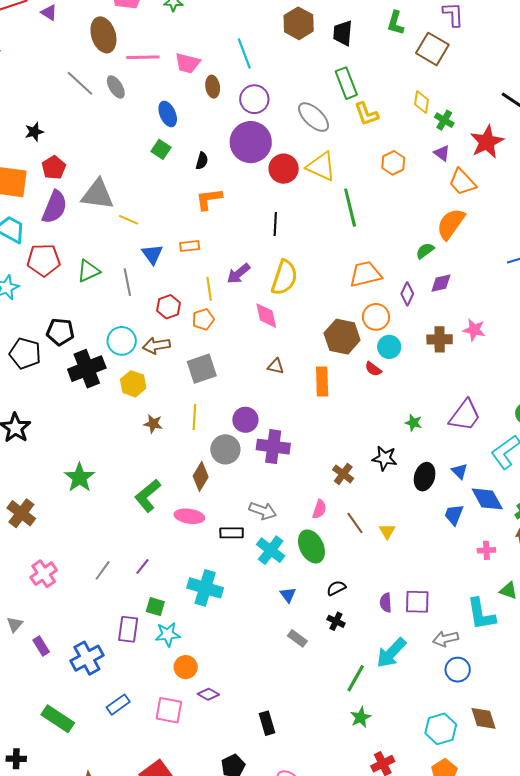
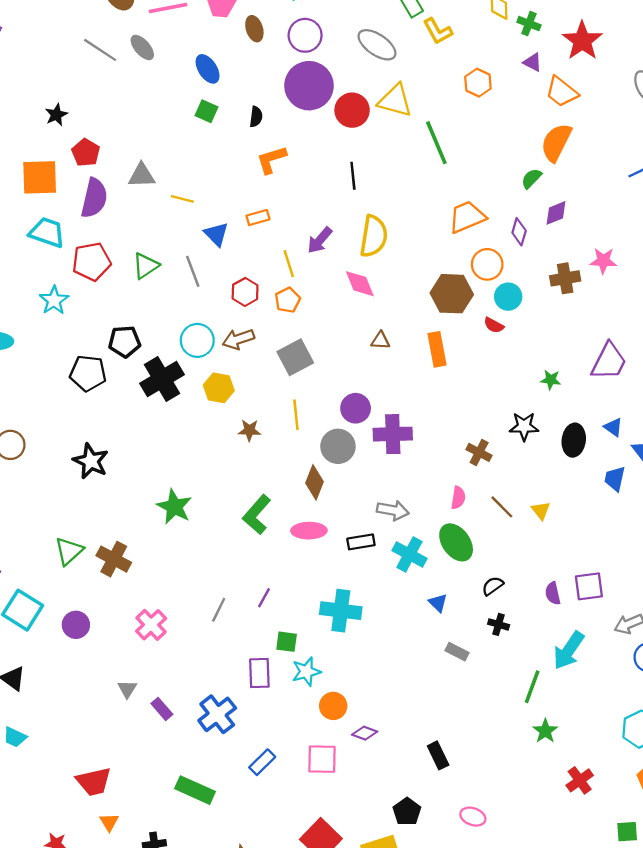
gray triangle: (98, 195) -> (142, 175), size x0.7

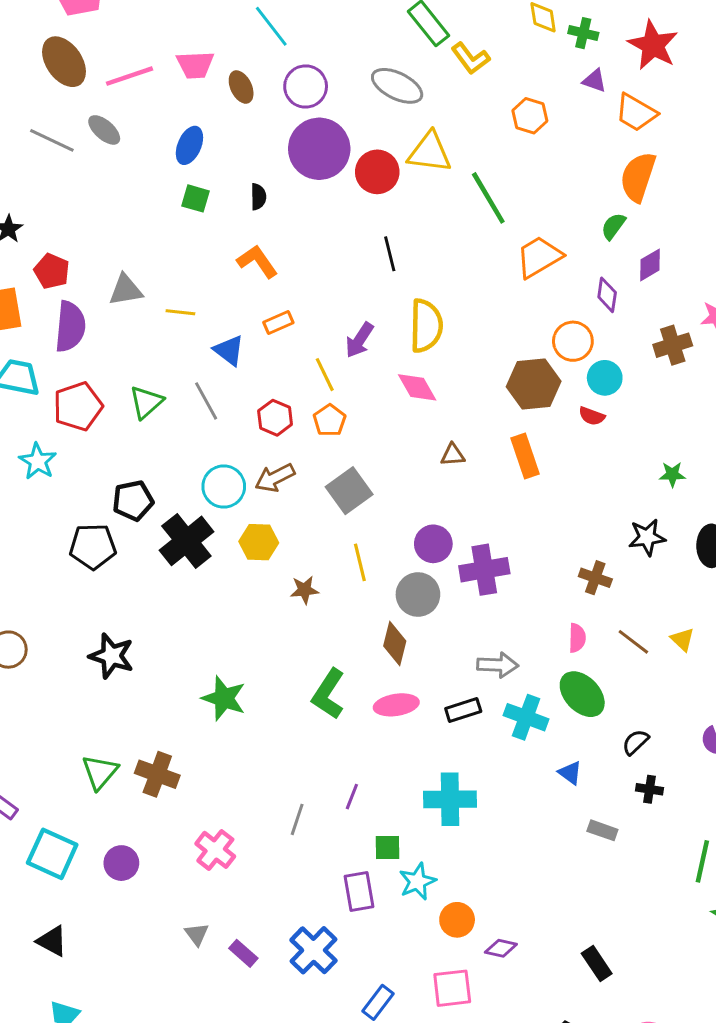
blue ellipse: (208, 69) -> (189, 145), turned 64
orange L-shape: (271, 160) -> (257, 261), moved, turned 80
orange trapezoid: (467, 217) -> (539, 257), moved

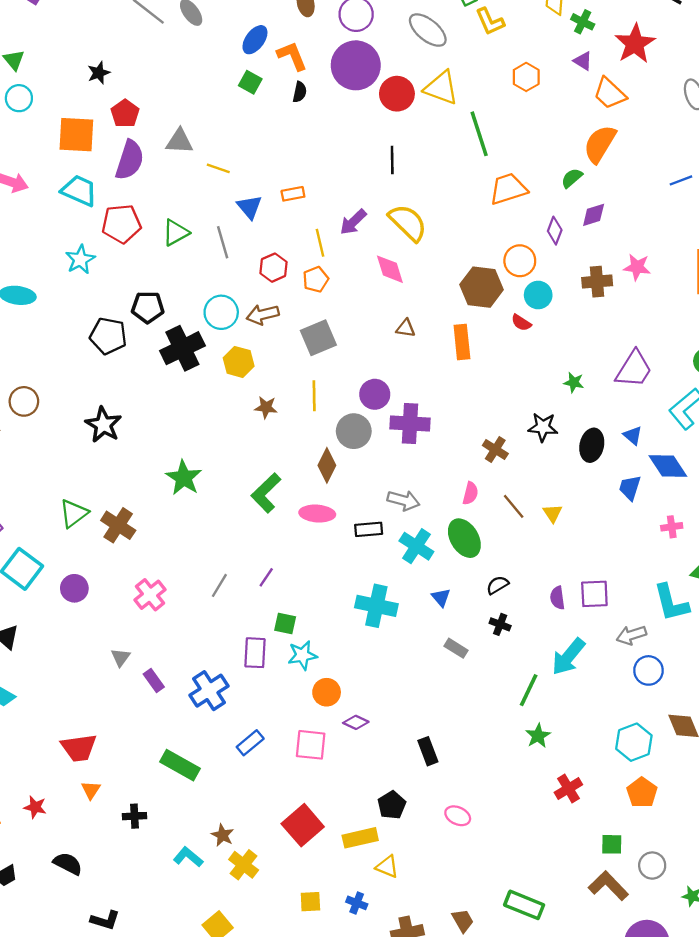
orange L-shape: (257, 261) -> (292, 56), moved
yellow semicircle: (426, 326) -> (408, 223), turned -60
cyan cross: (450, 799) -> (376, 606), moved

